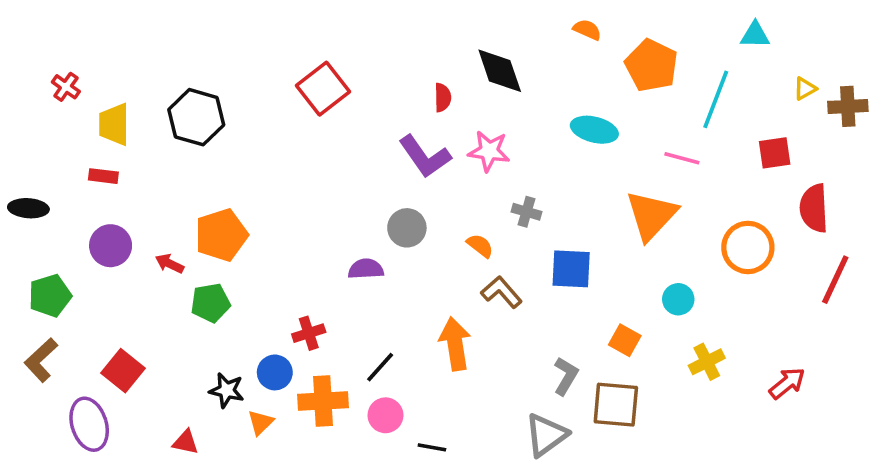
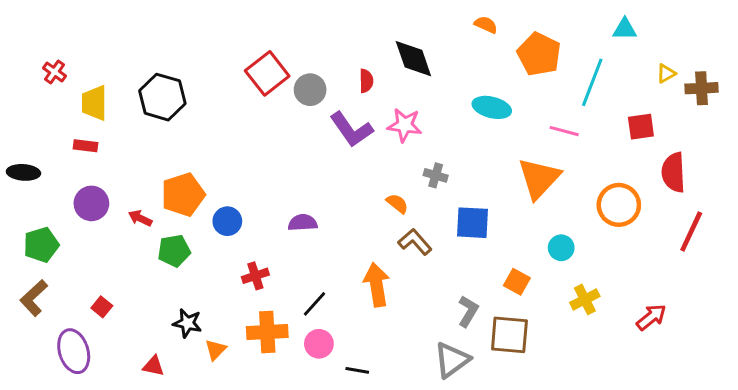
gray circle: (407, 228) -> (310, 90), moved
red square: (123, 371) -> (102, 307), size x0.6
blue circle: (275, 372) -> (227, 221), moved

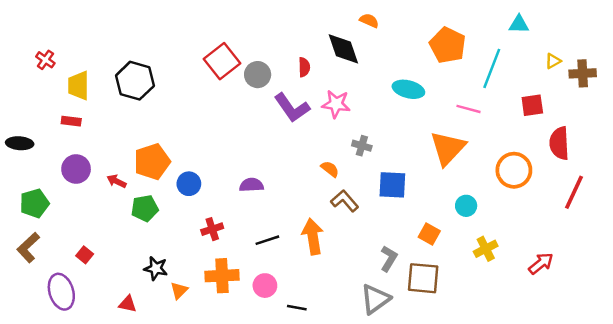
orange semicircle: (486, 25) -> (369, 21), moved
black line: (314, 304) -> (267, 240), moved, turned 30

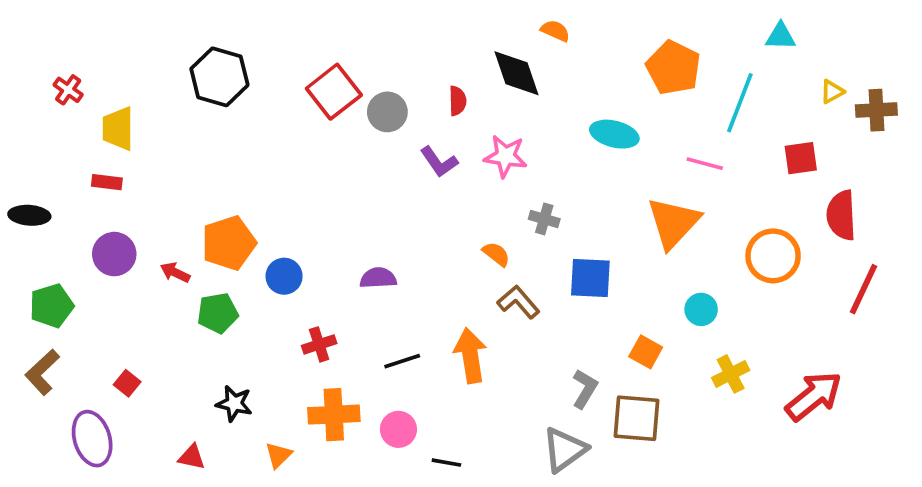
black hexagon: (135, 81) -> (219, 77), moved
purple L-shape: (292, 108) -> (439, 162), size x0.7
red arrow: (541, 263) -> (814, 396), size x1.5
orange triangle: (179, 290) -> (278, 455), moved

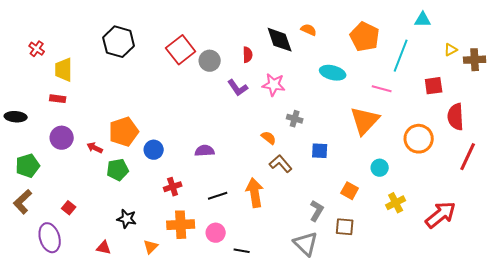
orange semicircle: (555, 31) -> (309, 30), moved
blue square: (590, 278) -> (320, 151), size x0.7
brown square: (636, 418) -> (345, 227), size x0.7
gray triangle: (565, 450) -> (306, 244), turned -40

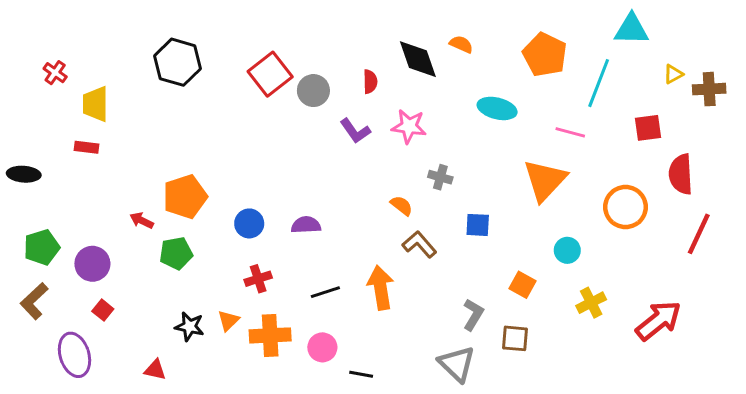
cyan triangle: (423, 20) -> (631, 29), size x1.4
purple circle: (62, 138) -> (92, 264), moved
blue circle: (154, 150) -> (249, 223), moved
orange triangle: (151, 247) -> (228, 321), moved

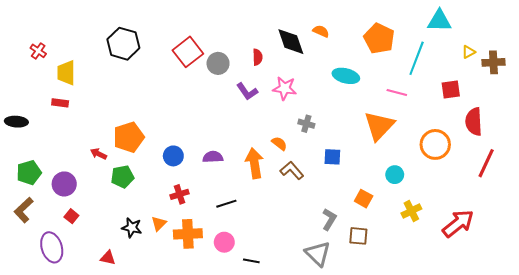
orange arrow: (381, 288) -> (254, 163), moved

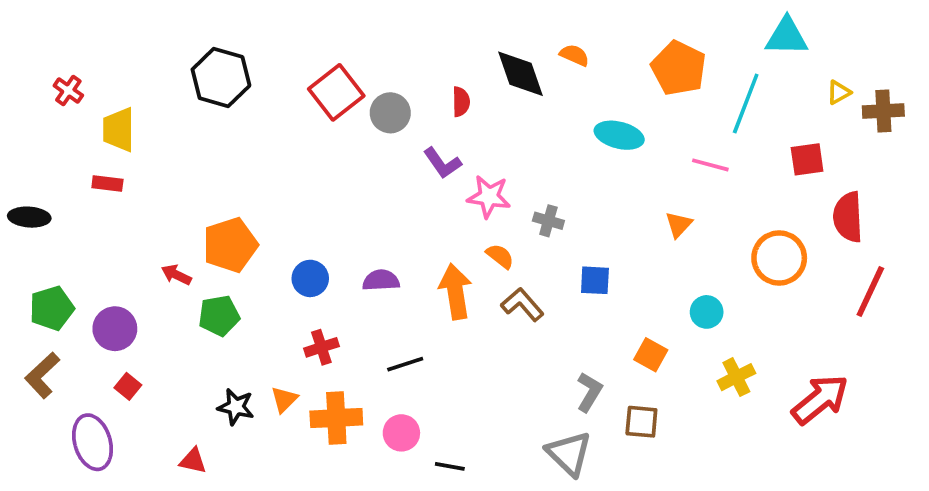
pink star: (285, 88) -> (489, 197), moved
orange triangle: (379, 126) -> (679, 224), size x0.5

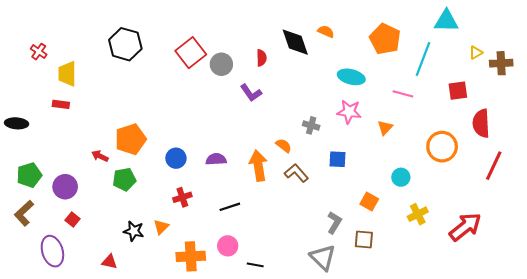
pink star: (489, 197) -> (349, 112), moved
orange cross: (336, 418) -> (191, 256), moved

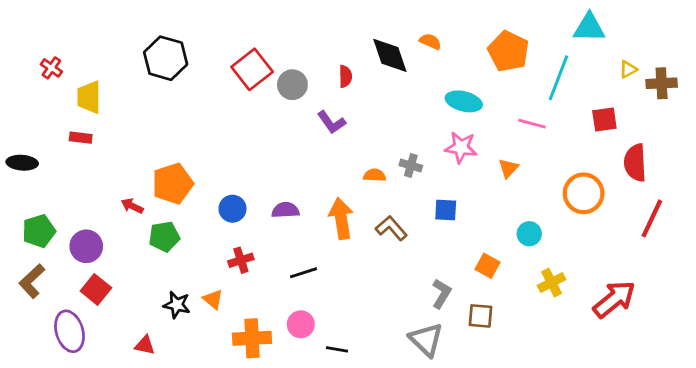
orange semicircle: (284, 146) -> (375, 175), moved, turned -35
red square: (73, 219) -> (96, 289), size x1.5
orange triangle: (161, 227) -> (213, 299), turned -35

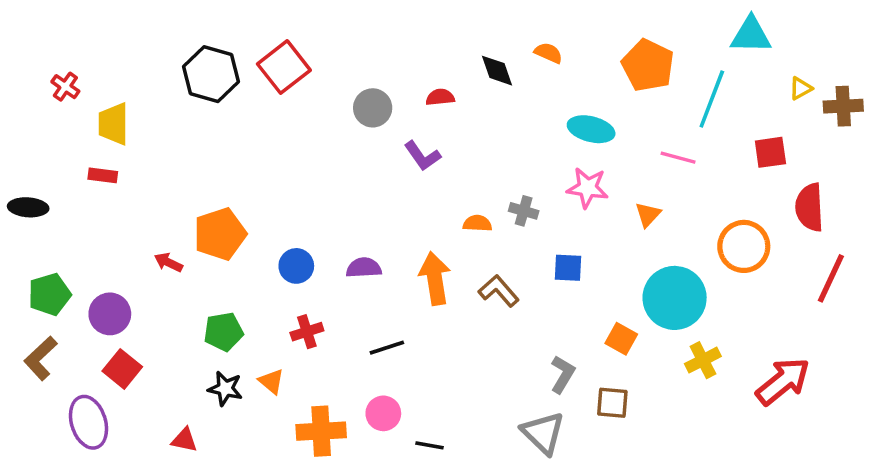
black diamond: (390, 55) -> (497, 71), size x0.7
red square: (252, 69) -> (284, 67), moved
red semicircle: (345, 76) -> (440, 97), turned -95
cyan circle: (529, 234) -> (675, 298), size x2.0
green pentagon: (164, 237) -> (223, 332), moved

